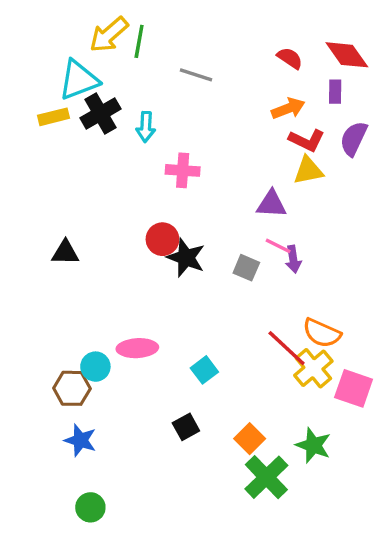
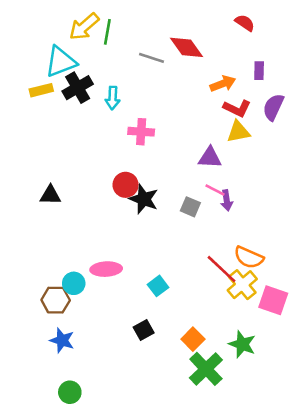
red diamond: (347, 55) -> (186, 47), moved
red semicircle: (290, 58) -> (245, 23), moved

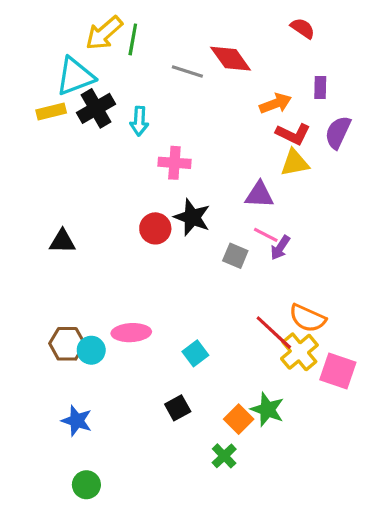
black star: (144, 199) -> (192, 217), moved
purple arrow: (227, 200) -> (280, 248), turned 42
brown hexagon: (56, 300) -> (67, 344), moved
green star: (242, 344) -> (267, 409), moved
green cross: (206, 369) -> (224, 456), moved, size x0.6

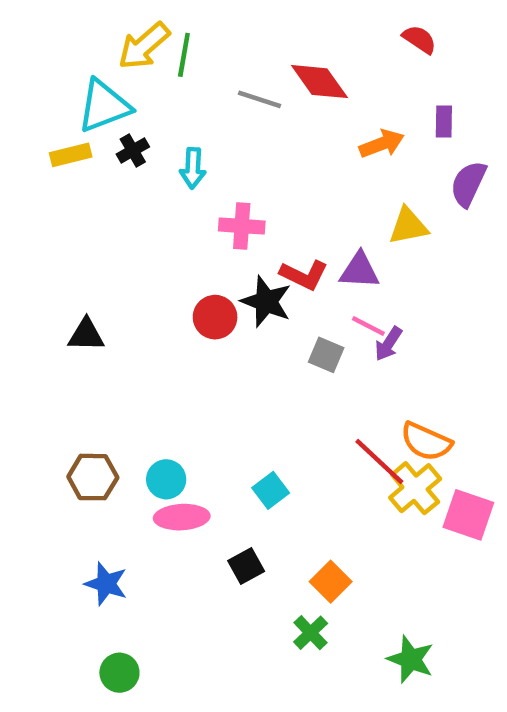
black cross: (96, 108) -> (133, 150), size x0.6
red L-shape: (293, 134) -> (304, 275), moved
pink ellipse: (131, 333) -> (182, 517), moved
cyan circle: (91, 350) -> (166, 479), moved
green star: (267, 409) -> (411, 659), moved

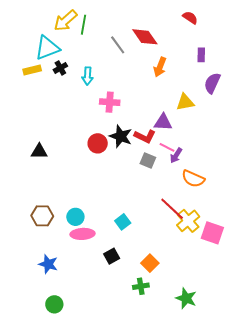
gray line: (259, 99) -> (118, 45), turned 36
orange arrow: (382, 144) -> (160, 67), moved, turned 132
red L-shape: (304, 275) -> (145, 136), moved
orange semicircle: (426, 442) -> (193, 179), moved
green cross: (311, 633) -> (141, 286), turned 35

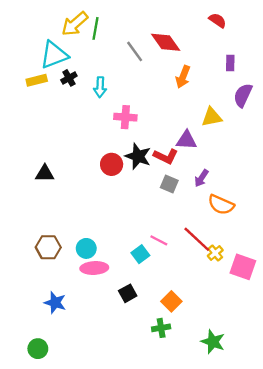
pink line: (167, 147) -> (159, 240), moved
yellow cross: (188, 221) -> (215, 253), size x0.6
green circle: (54, 304) -> (38, 349), moved

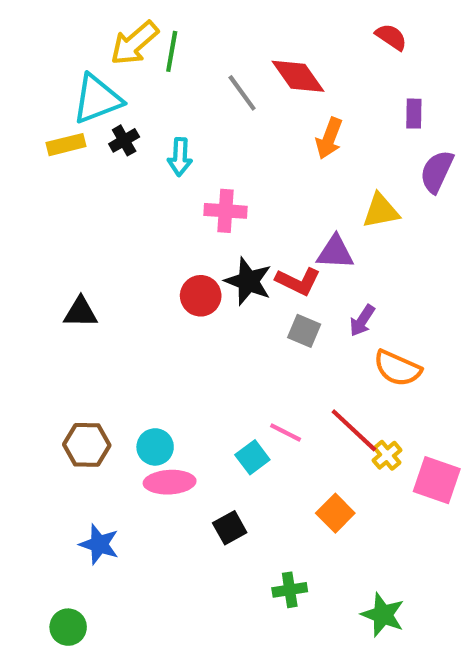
orange square: (171, 301) -> (335, 513), moved

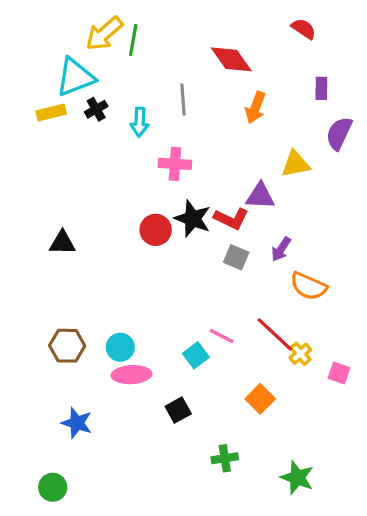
gray line: (242, 93) -> (183, 100), moved, turned 32
pink square: (437, 480) -> (339, 373), size x0.6

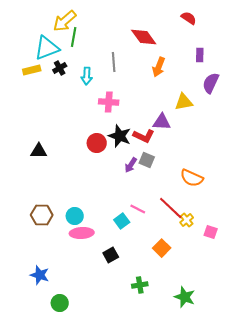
green line: (133, 40) -> (74, 37), moved
purple arrow: (281, 249) -> (131, 165), moved
blue star: (77, 423) -> (40, 275), moved
green circle: (53, 487) -> (60, 303), moved

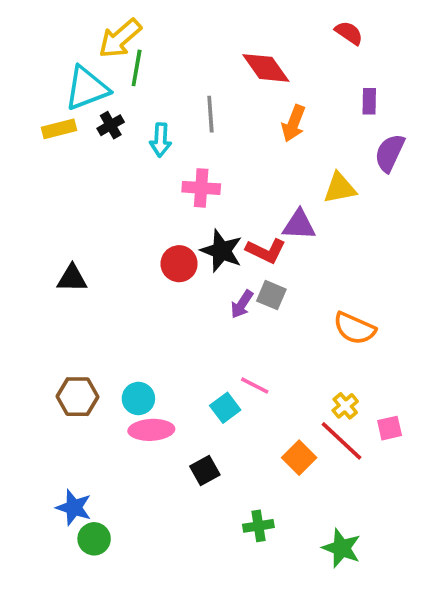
red line: (171, 208) -> (342, 441), moved
pink square: (211, 232) -> (390, 428), turned -32
green circle: (60, 303) -> (94, 539), moved

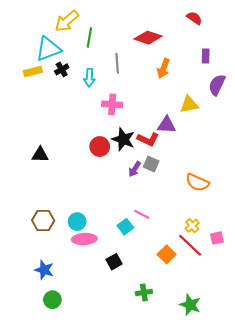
green line: (137, 68) -> (89, 38), moved
red diamond: (266, 68) -> (148, 38), turned -36
blue star: (74, 507) -> (44, 270), moved

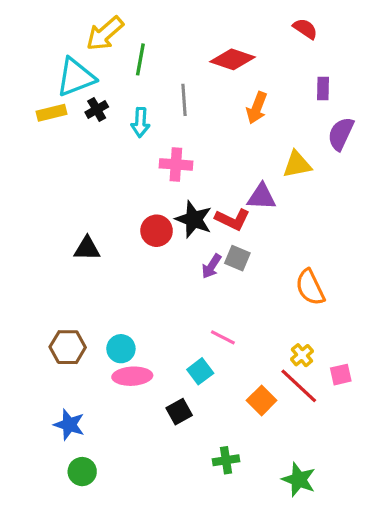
black triangle: (40, 155) -> (87, 248), moved
orange semicircle: (197, 182) -> (310, 287), turned 40
cyan square: (125, 227) -> (200, 371), moved

